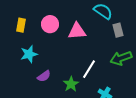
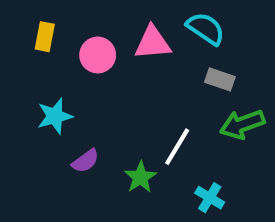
yellow rectangle: (21, 25) -> (45, 37), moved
gray rectangle: (118, 30) -> (220, 79), moved, turned -56
pink triangle: (77, 31) -> (153, 43), moved

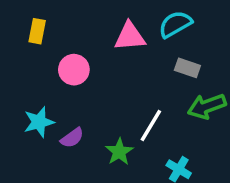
cyan semicircle: (206, 29) -> (175, 24), turned -64
pink circle: (98, 55) -> (74, 70), moved
cyan star: (55, 116) -> (39, 122), moved

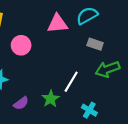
purple semicircle: (72, 138) -> (21, 103), moved

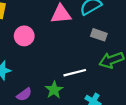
white line: (71, 82) -> (75, 73), turned 45

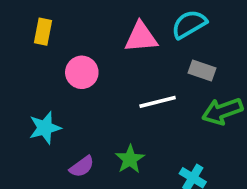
white line: (75, 73) -> (158, 102), moved

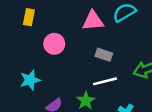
gray rectangle: (202, 70) -> (104, 55), moved
white line: (158, 102) -> (105, 81), moved

